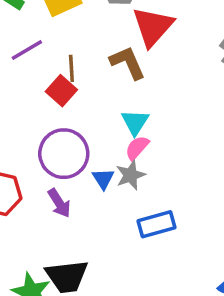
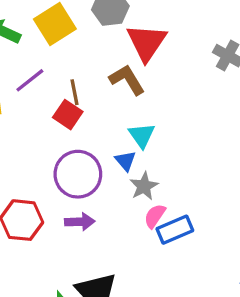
pink semicircle: (137, 148) -> (155, 216), moved
blue triangle: (103, 179) -> (125, 161), moved
purple arrow: (59, 203) -> (80, 222), turned -52

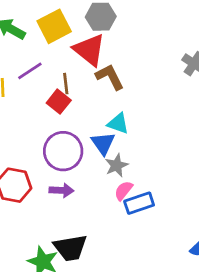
red triangle: (147, 42) -> (89, 50), moved, turned -30
cyan triangle: (142, 135) -> (118, 124), turned -40
blue triangle: (125, 161) -> (103, 143), size x1.4

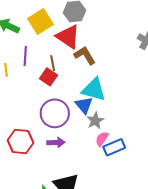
purple line: (30, 71) -> (25, 56), turned -48
cyan triangle: (118, 124) -> (94, 90), size x1.5

